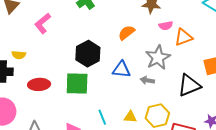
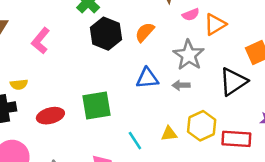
black hexagon: (88, 54) -> (106, 34), moved

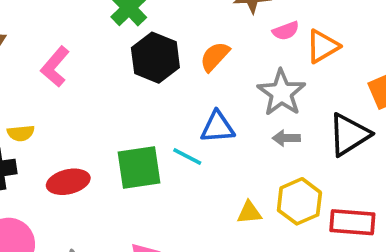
gray arrow: (181, 85) -> (286, 138), moved
cyan line: (135, 141) -> (187, 157), moved, turned -30

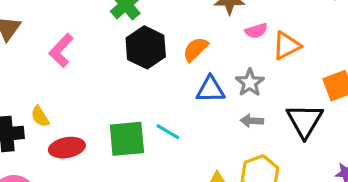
gray star: (281, 93) -> (250, 83), size x0.7
blue triangle: (217, 127) -> (210, 89), moved
yellow semicircle: (21, 133) -> (40, 116), moved, turned 60
black triangle: (349, 135) -> (305, 121), turned -30

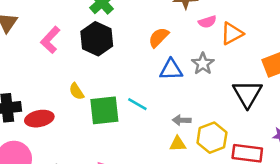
black hexagon: (146, 47) -> (97, 39), moved
yellow semicircle: (40, 116) -> (77, 91), moved
gray arrow: (252, 121) -> (182, 120), moved
red ellipse: (67, 148) -> (39, 119), moved

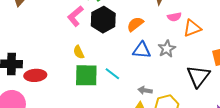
black hexagon: (97, 39) -> (103, 20), moved
pink L-shape: (50, 40) -> (75, 16), moved
yellow semicircle: (77, 91) -> (79, 52), moved

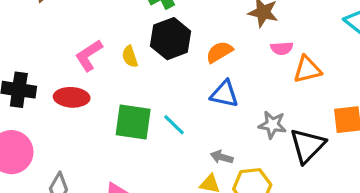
pink L-shape: (75, 16) -> (89, 55), moved
gray star: (167, 49) -> (272, 125), moved, turned 30
yellow semicircle: (79, 52) -> (130, 57), moved
red ellipse: (35, 75) -> (72, 97), moved

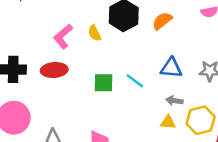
blue triangle: (224, 94) -> (171, 68), moved
green square: (133, 122) -> (103, 83), size x0.7

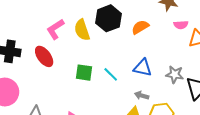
yellow semicircle: (94, 33) -> (82, 30), size x1.5
red ellipse: (54, 70) -> (44, 56), turned 50

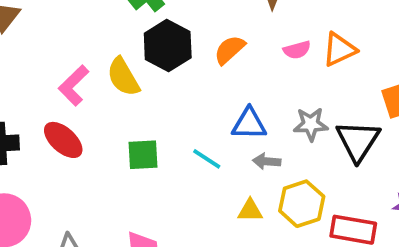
pink semicircle: (181, 25) -> (297, 50), moved
cyan line: (111, 74) -> (207, 159), moved
gray arrow: (142, 95) -> (267, 161), moved

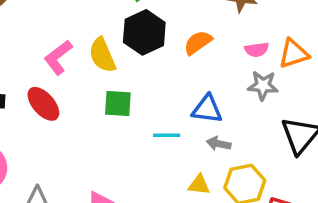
gray star: (311, 124) -> (263, 86), moved
green square: (143, 155) -> (118, 103), moved
cyan line: (207, 159) -> (167, 135), turned -40

